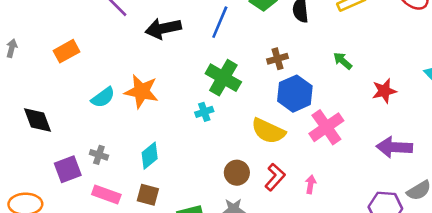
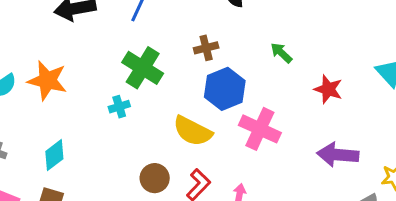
red star: (384, 91) -> (328, 89), turned 30
pink cross: (326, 127) -> (260, 129), turned -32

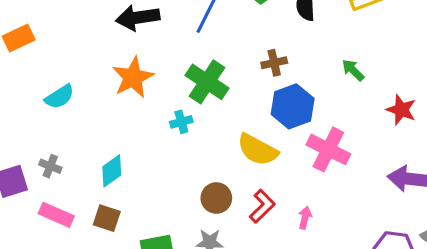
orange star: (47, 80) -> (133, 77), moved, turned 30

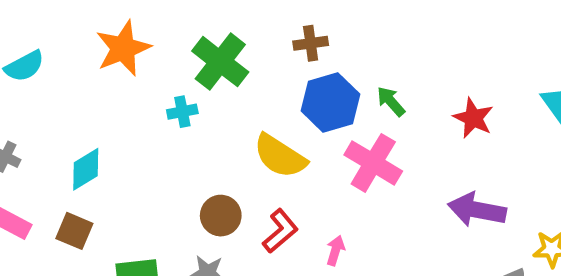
green arrow: (353, 70) -> (391, 101), moved

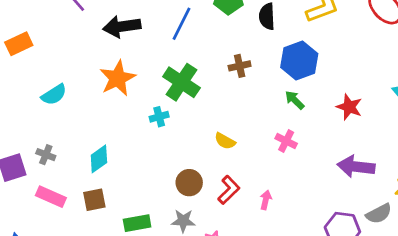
blue hexagon: (330, 103) -> (299, 61), moved
yellow semicircle: (280, 156) -> (225, 141), size x0.6
pink cross: (373, 163) -> (286, 141), size x0.6
brown square: (74, 231) -> (94, 200), turned -30

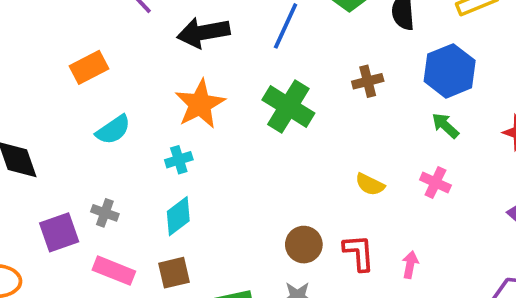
orange rectangle: (19, 44) -> (89, 67), moved
cyan cross: (159, 117) -> (179, 160), moved
yellow semicircle: (225, 141) -> (370, 184), moved
red L-shape: (229, 190) -> (359, 253), turned -48

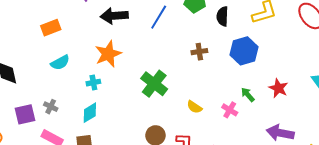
green cross: (288, 106) -> (154, 84), moved
green arrow: (445, 126) -> (248, 95), moved

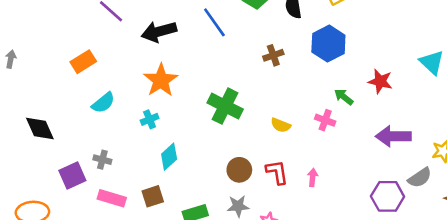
blue line: (159, 17) -> (214, 22), turned -55
cyan diamond: (90, 113) -> (169, 157), moved

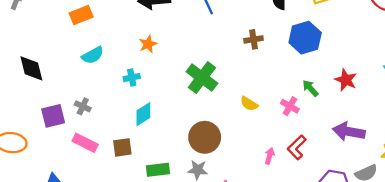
orange star: (161, 80) -> (148, 44), size x0.6
brown circle: (239, 170) -> (205, 137), size x1.4
red L-shape: (277, 172) -> (297, 147), moved, turned -135

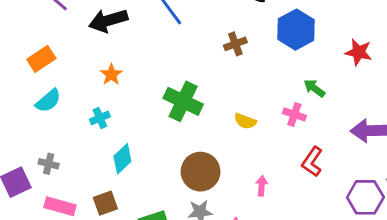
orange rectangle: (81, 15) -> (41, 59), moved
red star: (346, 80) -> (359, 52), moved
pink arrow: (270, 156) -> (262, 186), moved

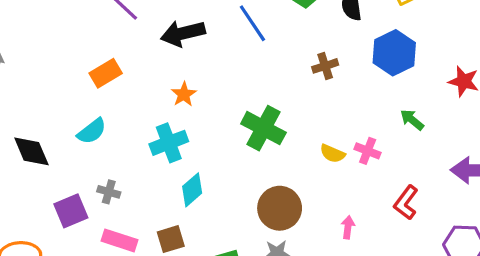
cyan semicircle: (48, 101) -> (92, 131), moved
pink cross: (294, 114) -> (368, 151), moved
cyan cross: (100, 118) -> (169, 143), size x1.6

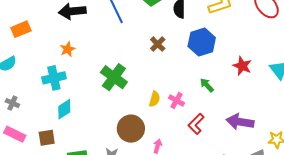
brown cross: (325, 66) -> (158, 44), turned -35
yellow semicircle: (332, 154) -> (155, 99), turned -105
red L-shape: (406, 203) -> (196, 124), moved
brown circle: (280, 208) -> (131, 129), moved

